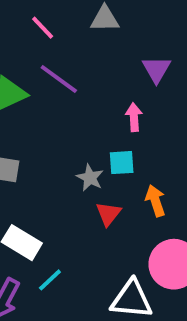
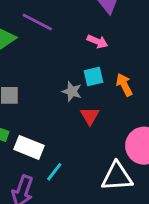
pink arrow: (134, 117) -> (97, 41), turned 126
orange arrow: (155, 201) -> (124, 85), moved

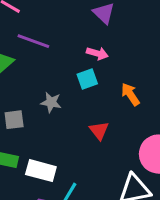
cyan square: (94, 76) -> (87, 79), moved
gray star: (72, 91) -> (51, 102), moved

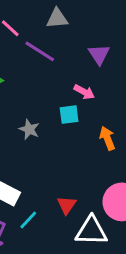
purple line: (33, 41) -> (40, 51), moved
red triangle: (99, 131) -> (67, 205), moved

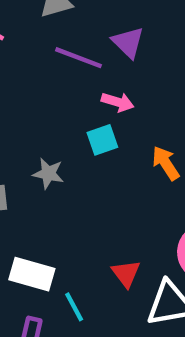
purple line: (40, 51) -> (78, 58), moved
cyan line: (28, 220) -> (74, 307), turned -60

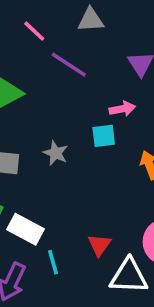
purple line: (78, 58) -> (69, 65), moved
pink arrow: (118, 102) -> (122, 109), turned -40

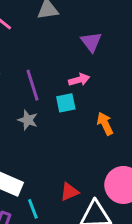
purple line: (69, 65) -> (32, 85), moved, turned 44
red triangle: (99, 245) -> (69, 192), turned 36

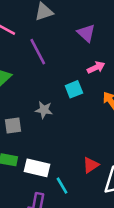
pink arrow: (79, 80) -> (96, 67), moved
purple line: (32, 85) -> (38, 52), moved

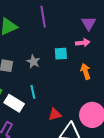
purple triangle: (86, 33) -> (89, 23), moved
cyan line: (62, 186) -> (33, 92), moved

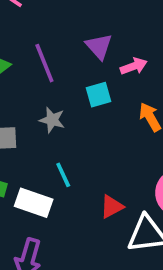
purple line: (43, 17) -> (44, 63), moved
purple triangle: (89, 23) -> (99, 46), moved

